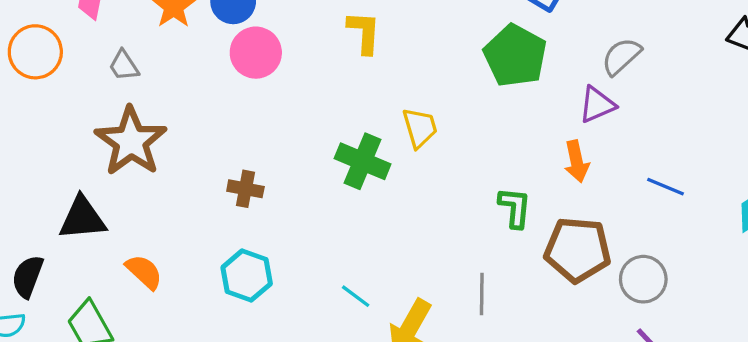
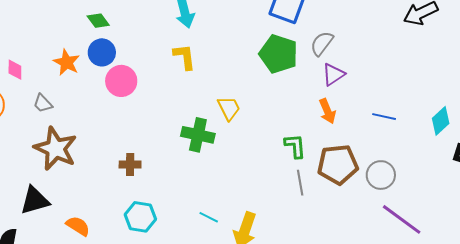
gray semicircle: (621, 56) -> (322, 43), moved
gray line: (482, 294) -> (300, 183), moved

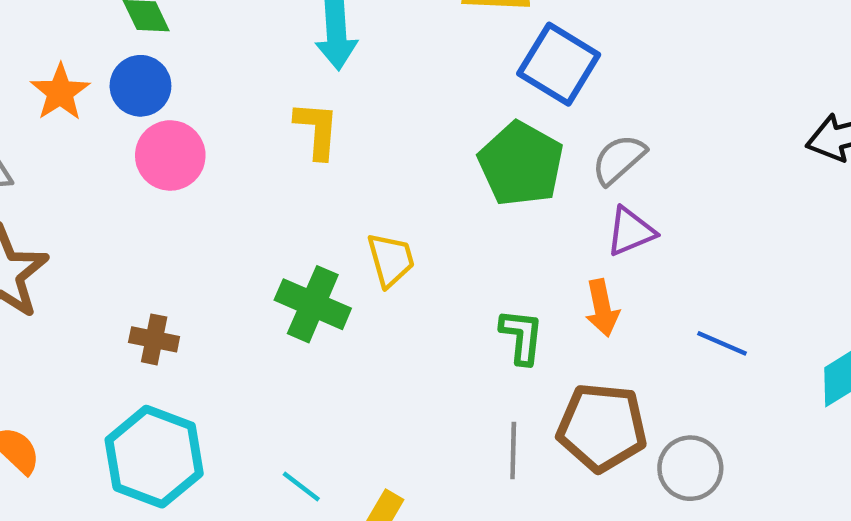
green L-shape: (295, 146) -> (522, 336), moved
cyan hexagon: (140, 217) -> (154, 457), size x1.4

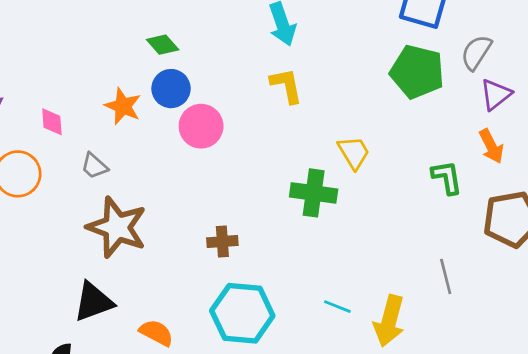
gray line: (513, 450) -> (446, 276), moved

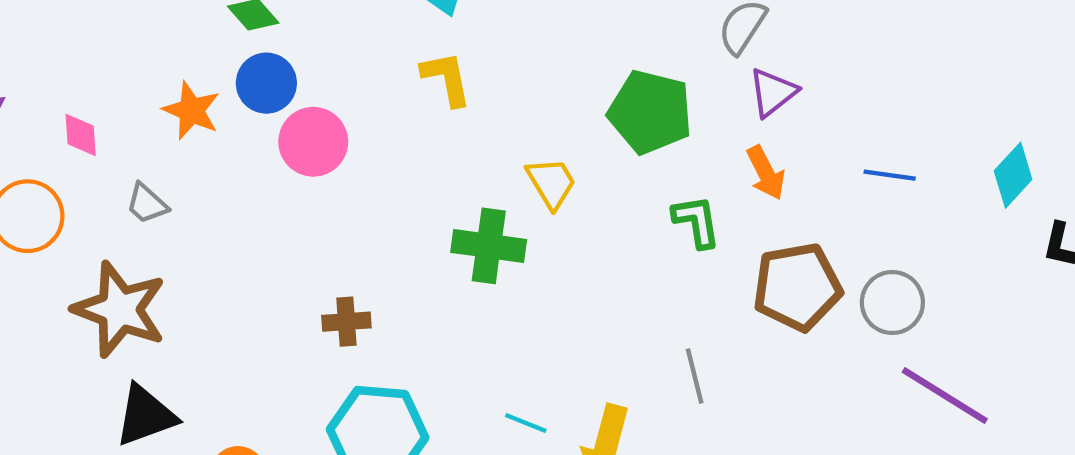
green pentagon: (417, 72) -> (650, 112), moved
brown star: (117, 227) -> (120, 309), moved

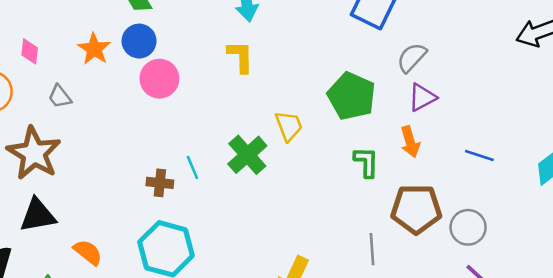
green cross: (489, 246) -> (247, 155), turned 30
gray line: (695, 376) -> (372, 249), moved
cyan line: (526, 423) -> (192, 167), moved, turned 35

